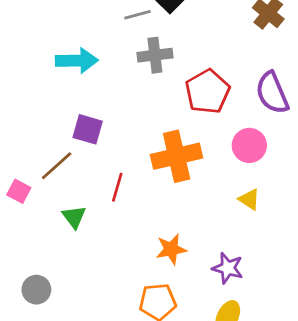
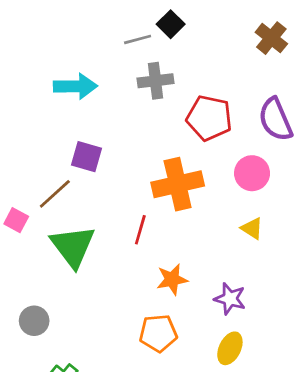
red pentagon: (208, 92) -> (209, 118), turned -30
red line: (117, 187) -> (140, 230), moved
green triangle: (74, 217) -> (73, 246), size x1.8

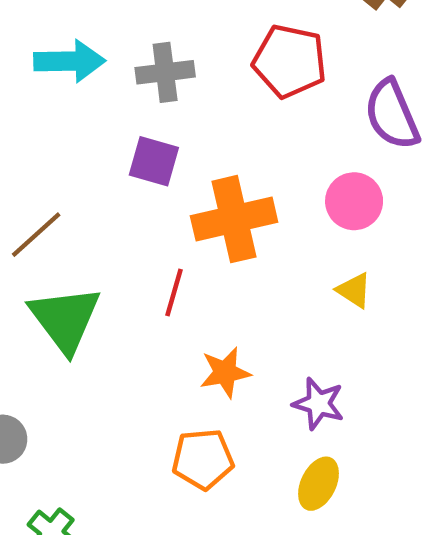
gray cross: (155, 81) -> (165, 72), moved
red pentagon: (209, 118) -> (290, 61), moved
purple square: (87, 157) -> (154, 161), moved

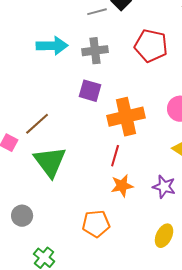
red line: (174, 292) -> (115, 156), moved
purple star: (318, 404) -> (164, 187), moved
orange pentagon: (203, 459) -> (96, 224), moved

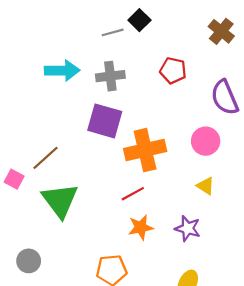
red pentagon: (151, 46) -> (173, 71), size x0.7
purple square: (90, 91) -> (105, 121), size x1.4
red line: (115, 156) -> (133, 194), turned 45

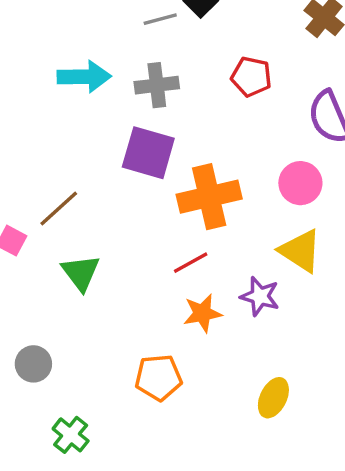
yellow triangle: (206, 186) -> (300, 251), size x1.6
green triangle: (60, 200) -> (81, 273), size x0.7
purple star: (188, 228) -> (260, 296), moved

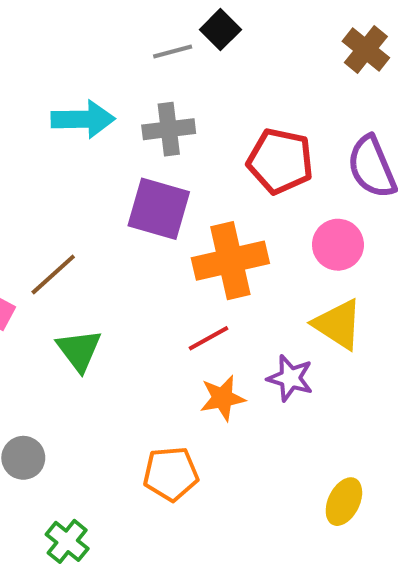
red pentagon: (251, 77) -> (280, 161), moved, size x1.4
yellow ellipse: (273, 398) -> (344, 502), moved

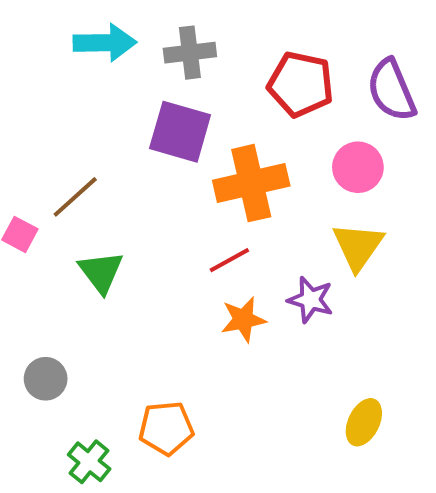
yellow triangle: (338, 324) -> (358, 246), turned 32
orange pentagon: (171, 474) -> (166, 428), moved

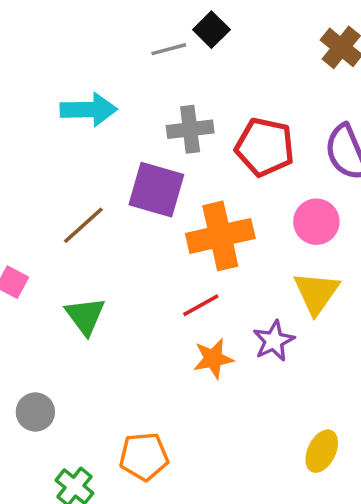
gray cross: (190, 53) -> (190, 129), moved
brown line: (75, 197) -> (83, 225), moved
purple star: (310, 300) -> (274, 341), turned 30

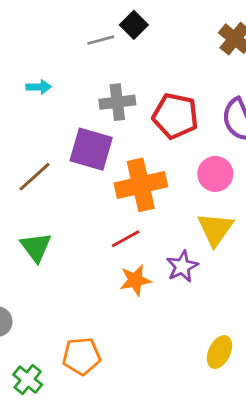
cyan arrow: (89, 110) -> (39, 87), size x0.6

